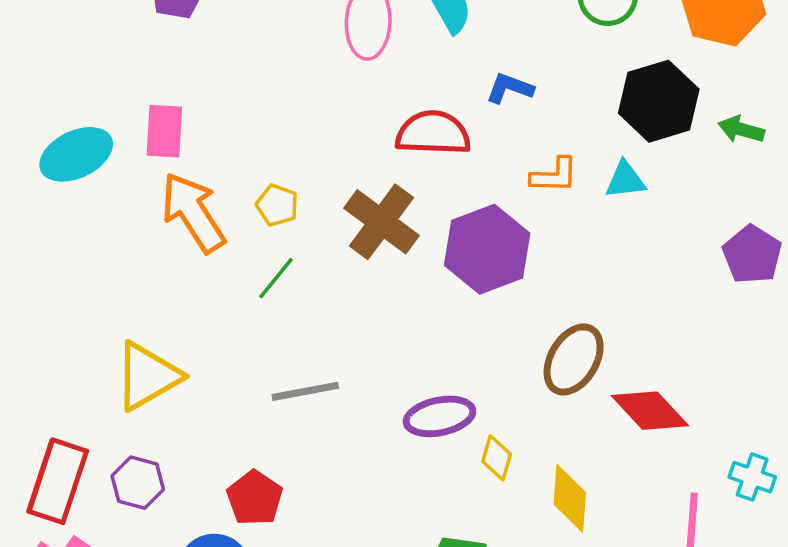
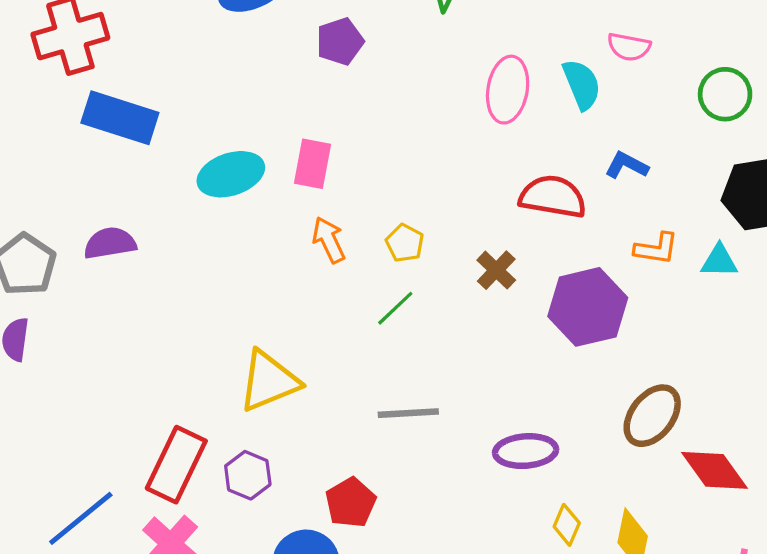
orange arrow: (193, 212) -> (329, 240), size x0.6
brown cross: (381, 222) -> (496, 270), size x0.6
yellow diamond: (497, 458) -> (567, 525), moved

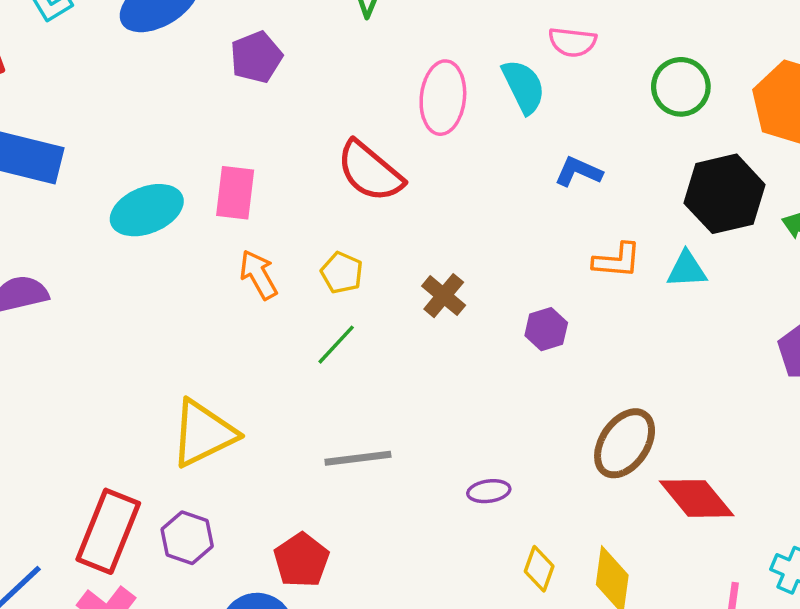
red semicircle: (553, 197) -> (370, 171), moved, turned -146
purple hexagon: (588, 307) -> (546, 329), size x0.5
purple ellipse: (526, 451) -> (489, 491), size x0.6

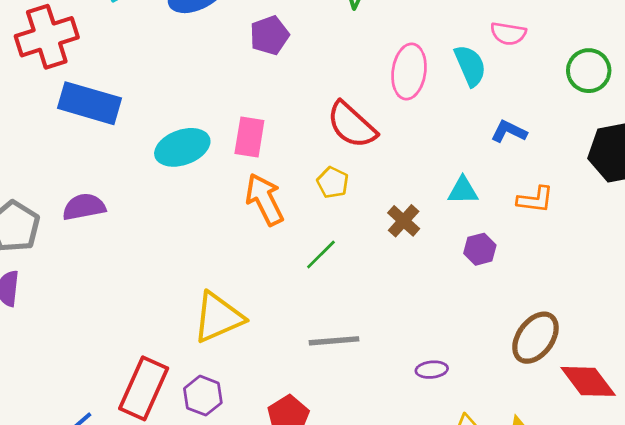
cyan triangle: (687, 269) -> (463, 190), moved
yellow pentagon: (342, 273) -> (333, 182), moved
orange arrow: (258, 275) -> (265, 199), size x1.4

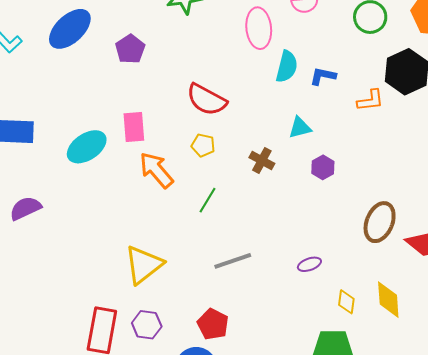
cyan semicircle: (470, 66) -> (287, 67), moved, turned 52
pink ellipse: (409, 72) -> (259, 28), moved
orange L-shape: (535, 200) -> (370, 100), moved

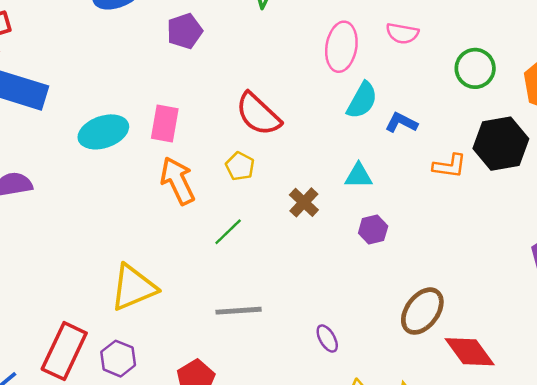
purple ellipse: (309, 264) -> (327, 339), turned 65

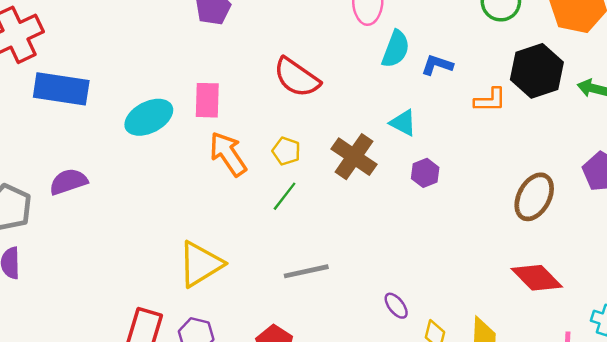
yellow pentagon: (240, 166) -> (286, 151), moved
cyan triangle: (358, 176) -> (403, 123), turned 36
brown cross: (304, 202) -> (354, 157), size x1.5
brown ellipse: (422, 311) -> (534, 197), moved
purple ellipse: (327, 339) -> (396, 306), moved

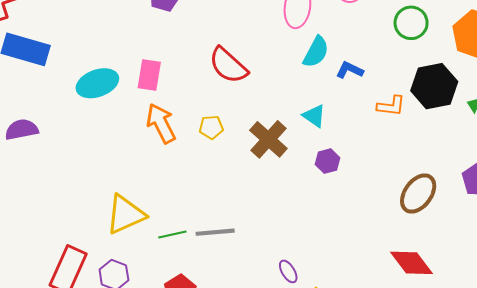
yellow pentagon: (286, 151) -> (211, 127), turned -30
green line: (285, 196) -> (172, 234), moved, turned 32

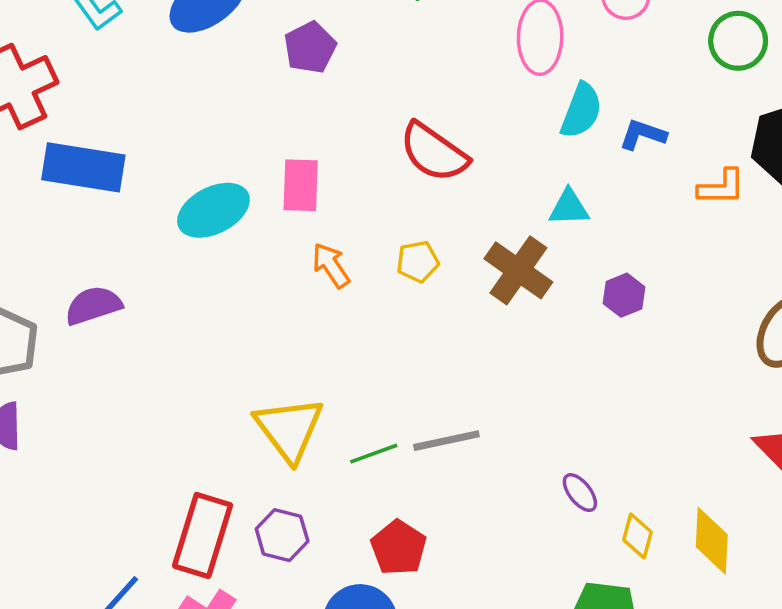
cyan triangle: (314, 116) -> (569, 208), moved, turned -30
orange arrow: (161, 123) -> (331, 265), size x0.7
yellow triangle: (126, 214) -> (289, 429), turned -36

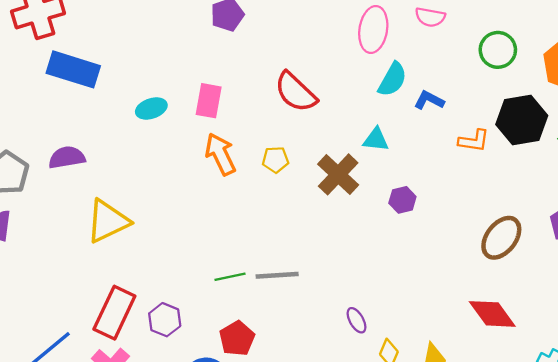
cyan ellipse: (213, 210) -> (151, 108), size x0.7
orange arrow: (331, 265) -> (220, 154), size x1.4
yellow triangle: (289, 429) -> (108, 221), moved, turned 33

